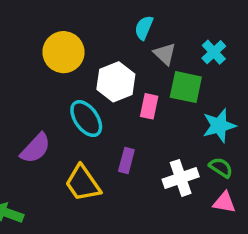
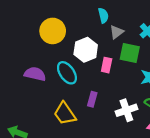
cyan semicircle: (144, 28) -> (103, 16), turned 144
gray triangle: (165, 54) -> (117, 32), turned 40
purple semicircle: (36, 148) -> (35, 74), moved, turned -120

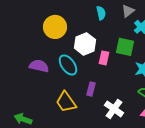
gray triangle: (117, 32) -> (128, 11), moved
white cross: (126, 110) -> (114, 109), moved, turned -36

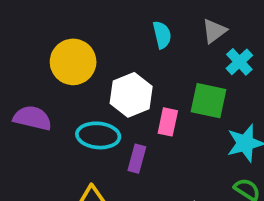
cyan ellipse: (68, 65) -> (98, 135), turned -50
purple semicircle: (39, 66) -> (32, 118), moved
purple rectangle: (91, 89) -> (137, 159), moved

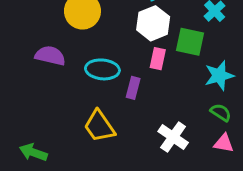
white hexagon: (131, 95) -> (153, 23), moved

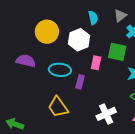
white hexagon: (153, 23) -> (79, 40), moved
white cross: (173, 137) -> (106, 114), turned 30

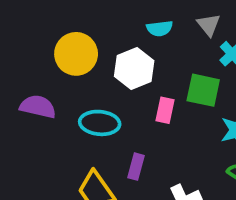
gray triangle: (120, 16) -> (209, 25), turned -32
cyan semicircle: (93, 18) -> (160, 28), turned 96
purple rectangle: (80, 82) -> (136, 167), moved

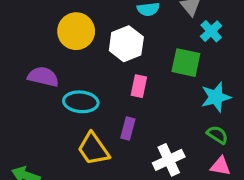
pink rectangle: (165, 110) -> (139, 86), moved
cyan ellipse: (100, 123) -> (81, 102), moved

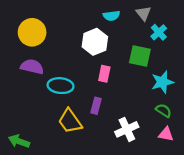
yellow circle: (76, 31) -> (32, 32), moved

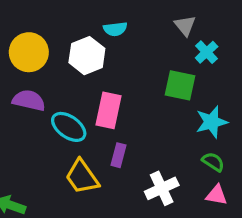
cyan semicircle: (111, 16) -> (115, 29), moved
white hexagon: (95, 42) -> (87, 56), moved
pink rectangle: (104, 74) -> (109, 110), moved, size x1.5
cyan ellipse: (60, 86) -> (69, 127), turned 30

